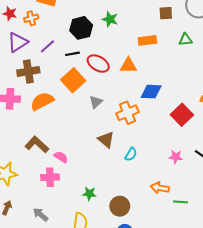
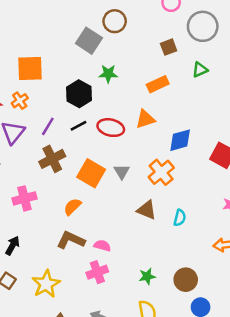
brown cross: (28, 71) -> (52, 159), moved
orange square: (73, 80) -> (91, 173), moved
orange semicircle: (42, 101) -> (72, 207), moved, size x0.7

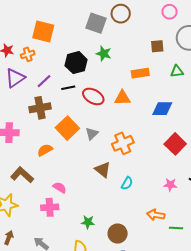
gray square: (89, 41) -> (96, 23), turned -30
blue diamond: (180, 140) -> (162, 109), moved
brown L-shape: (71, 240) -> (22, 175), moved

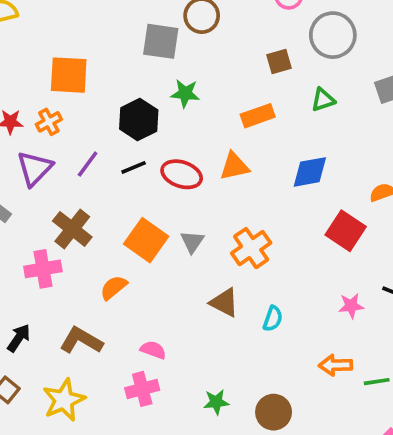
brown cross: (40, 108) -> (72, 229), moved, turned -30

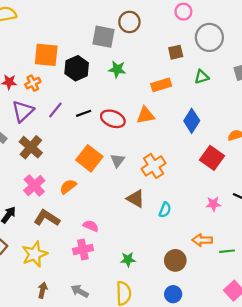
black hexagon: (139, 119) -> (77, 68), moved
blue diamond: (310, 172) -> (192, 121), turned -50
brown cross: (72, 229) -> (31, 147), moved
pink cross: (43, 269) -> (34, 185), moved, turned -35
brown circle: (274, 412) -> (175, 260), moved

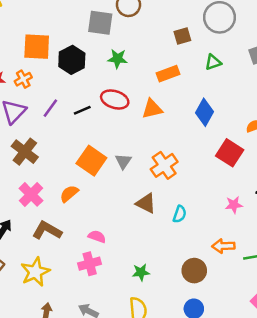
red ellipse: (113, 119) -> (115, 99), moved

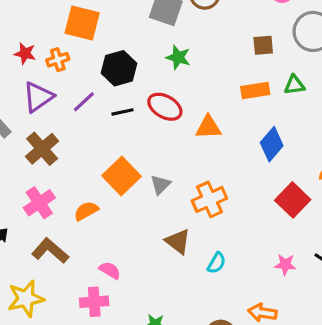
black hexagon: (72, 60) -> (119, 68), moved
orange rectangle: (168, 74) -> (255, 91), moved

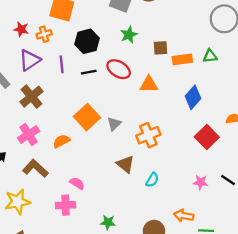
brown square: (263, 45) -> (161, 48), moved
green star: (178, 57) -> (129, 35), turned 30
purple line: (84, 102) -> (62, 64), turned -54

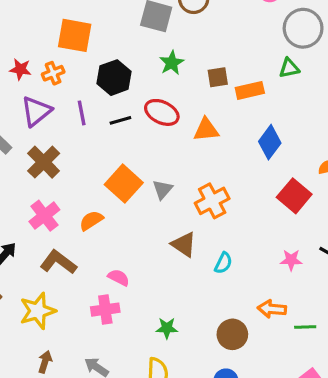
green triangle: (210, 56) -> (289, 68), moved

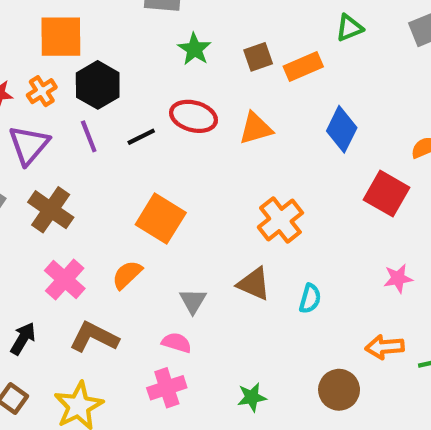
black hexagon: (114, 78) -> (98, 85), moved
gray triangle: (163, 189) -> (193, 301), moved

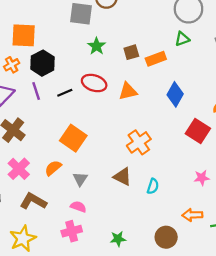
gray triangle: (193, 301) -> (80, 179), moved

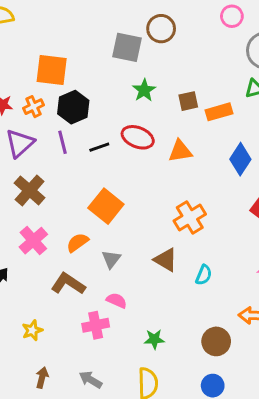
brown L-shape: (33, 201) -> (68, 284), moved
pink semicircle: (78, 207) -> (117, 300), moved
yellow star: (23, 239) -> (32, 330), size x0.6

